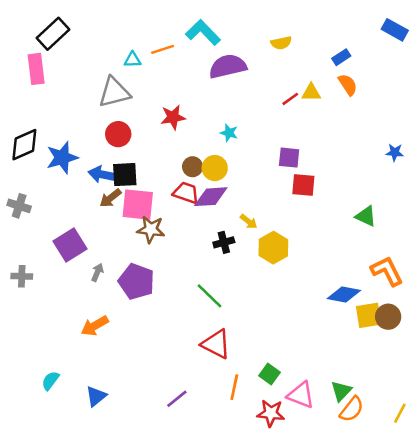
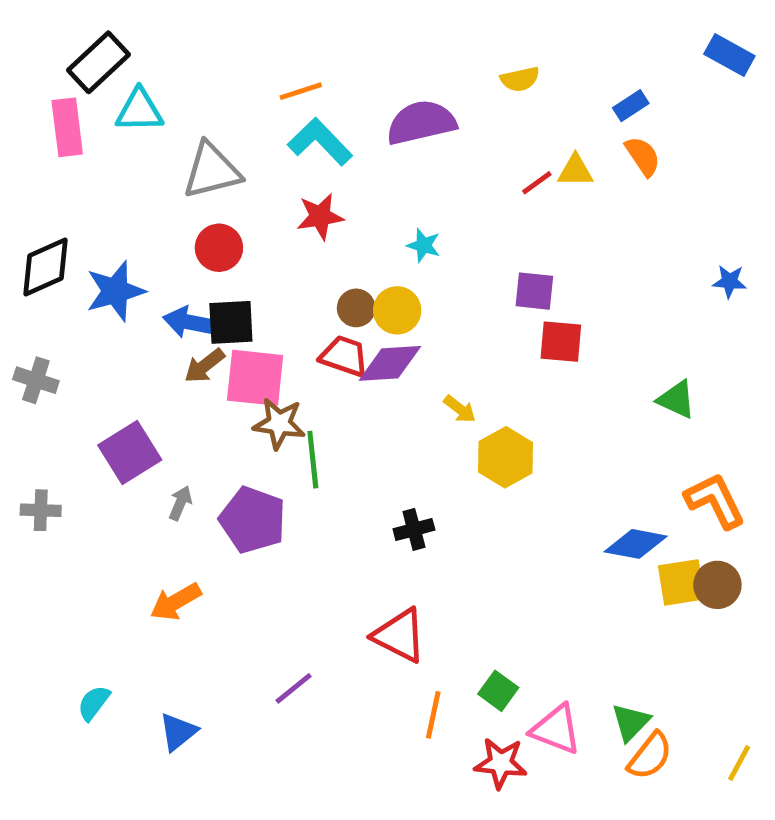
cyan L-shape: (203, 32) -> (320, 142), moved
cyan triangle: (133, 60) -> (139, 110), moved, size x1.5
black cross: (224, 242) -> (414, 529), moved
green line: (210, 296) -> (313, 460), moved, turned 40
purple line: (177, 399) -> (294, 688), moved

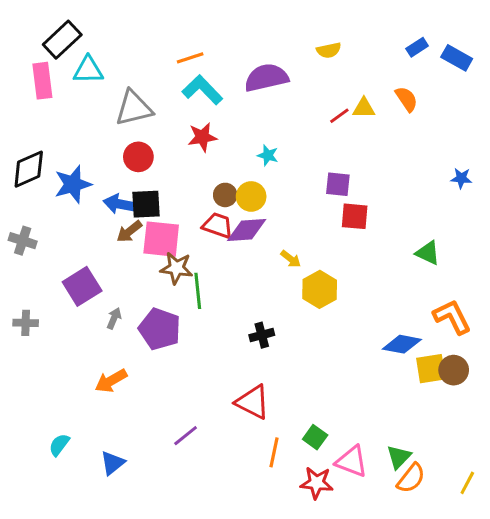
blue rectangle: (729, 55) -> (457, 58), moved
blue rectangle: (631, 106) -> (417, 47), moved

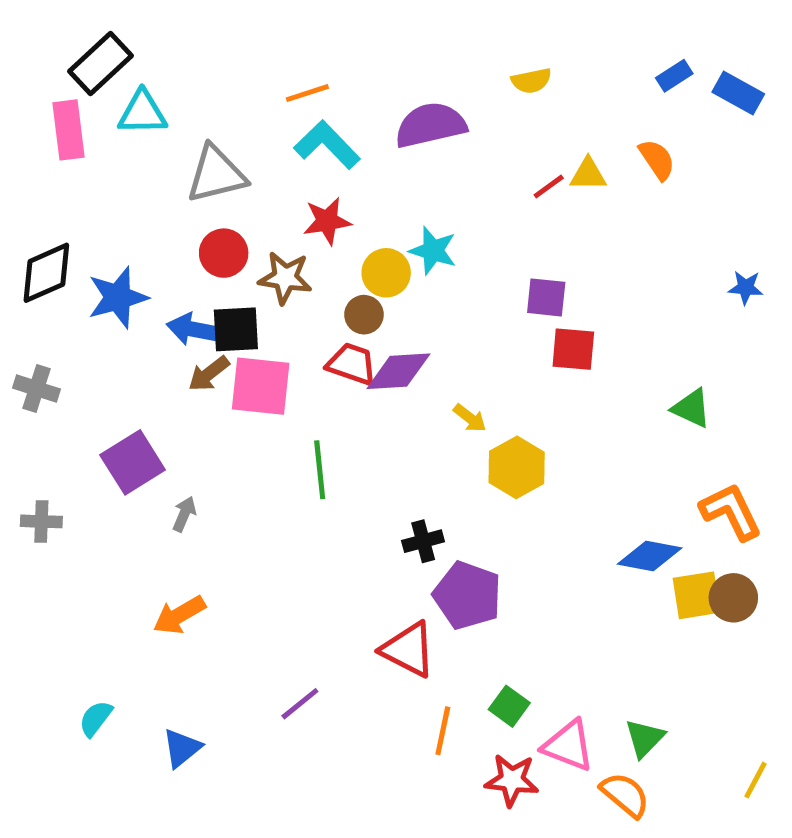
cyan star: (268, 155) -> (433, 251), size x1.4
yellow circle: (251, 196) -> (386, 273), moved
brown star: (176, 268) -> (285, 278), moved
purple pentagon: (160, 329) -> (467, 595), moved
orange semicircle: (411, 478) -> (625, 795), moved, turned -88

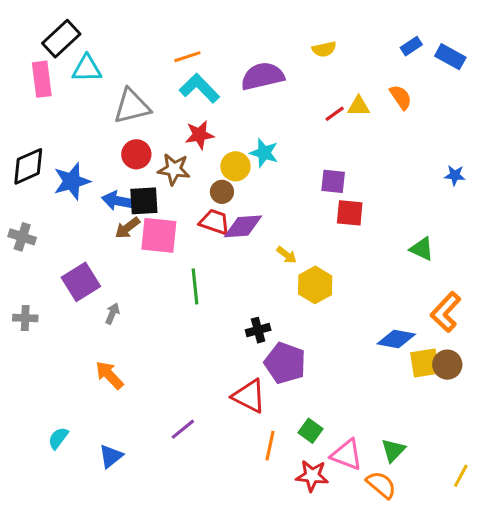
orange L-shape: (731, 512) -> (446, 312), turned -111
orange arrow: (179, 615) -> (109, 375), turned 76

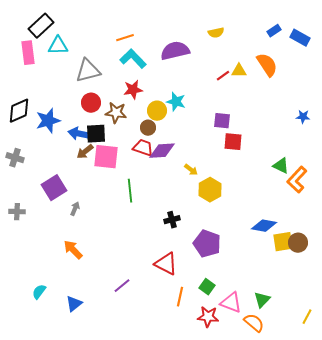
orange semicircle: (401, 97) -> (267, 65), size x1.4
orange L-shape: (446, 312) -> (297, 180), moved
purple pentagon: (285, 363) -> (207, 244), moved

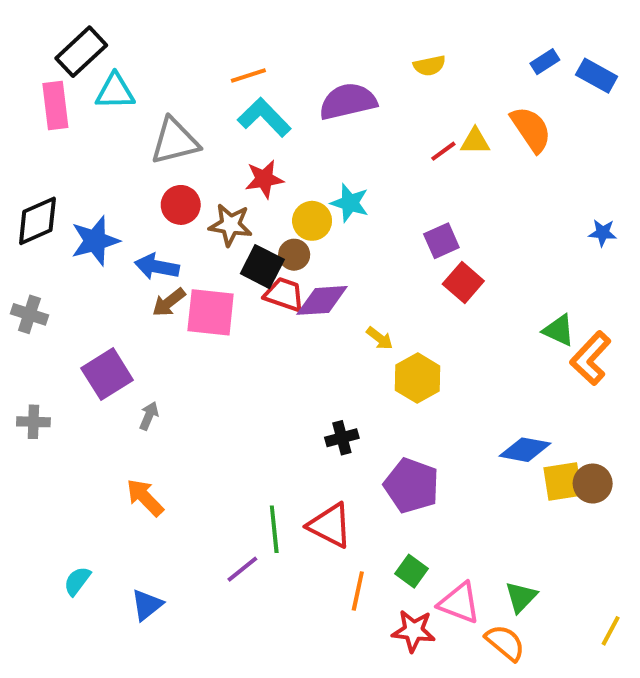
purple square: (222, 121) -> (441, 241), turned -30
black square: (96, 134) -> (262, 267), moved, turned 30
red square: (233, 142) -> (463, 283), turned 36
green line: (130, 191) -> (274, 529), moved

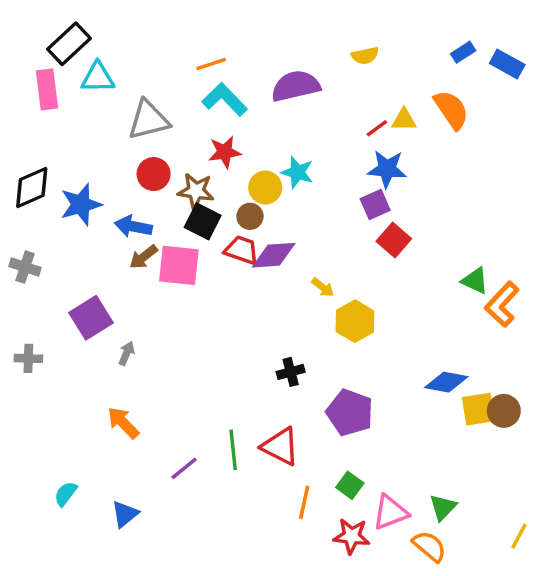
blue star: (603, 233) -> (387, 169), moved, size x1.6
black square: (262, 267) -> (203, 221), moved
purple line: (242, 569) -> (184, 468), moved
pink triangle: (459, 603) -> (390, 512), turned -42

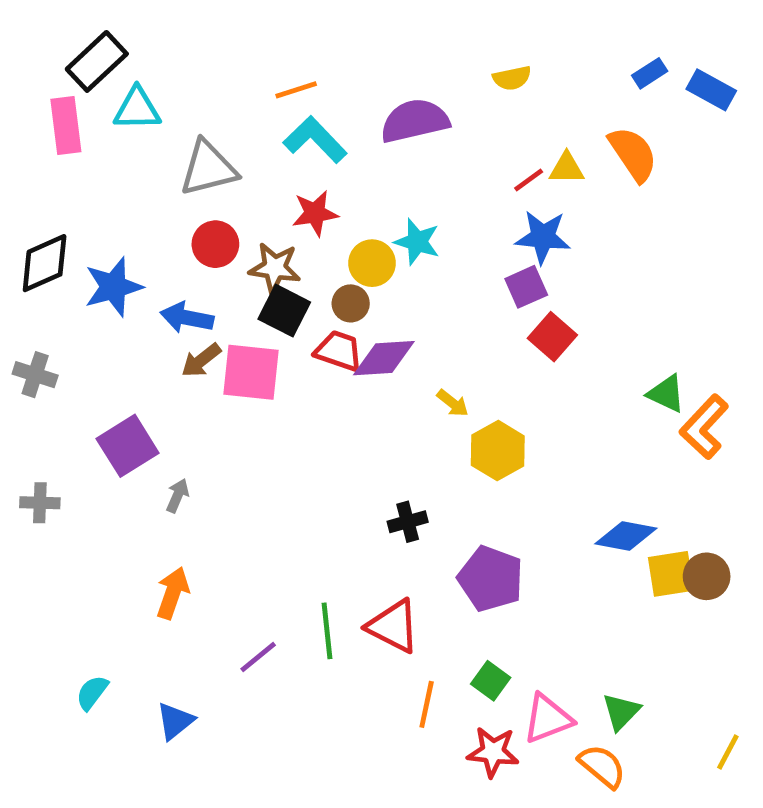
orange arrow: (123, 423) -> (173, 593), turned 63

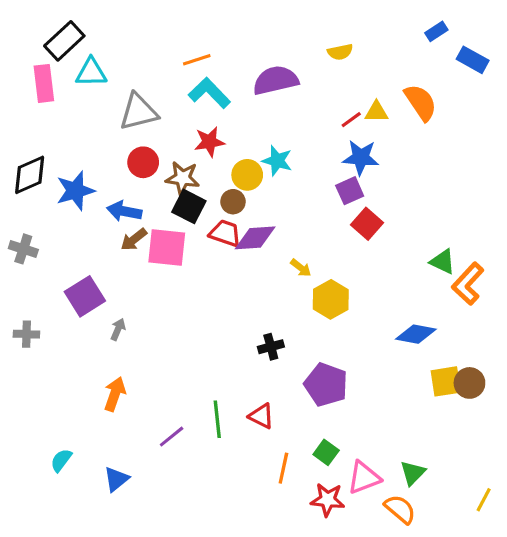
blue rectangle: (650, 73) -> (436, 31), moved
blue diamond: (626, 536) -> (416, 334), moved
red triangle: (393, 626) -> (261, 416), size x0.7

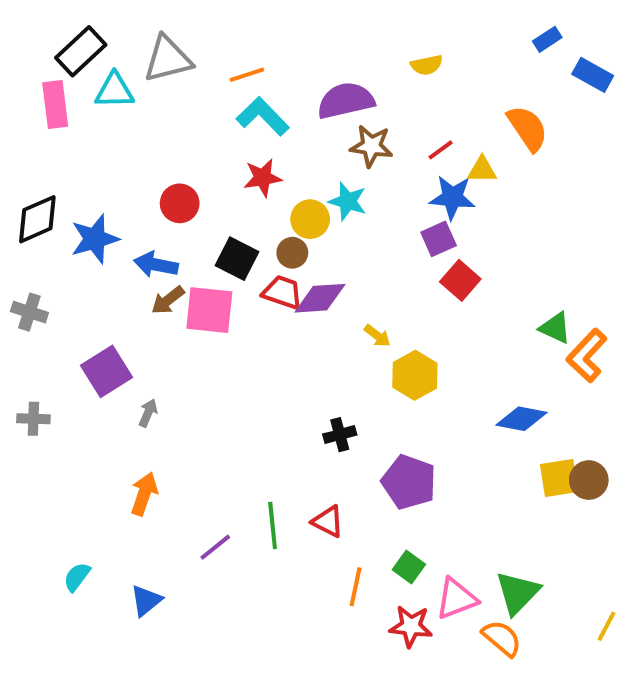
gray triangle: (138, 112) -> (168, 59), moved
yellow triangle: (376, 112) -> (482, 170), moved
brown star: (183, 178) -> (371, 146), moved
green triangle: (413, 473) -> (518, 593), size x1.4

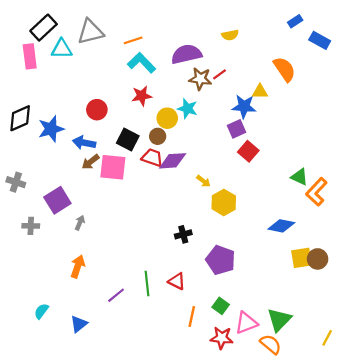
red line: (441, 150) -> (219, 74), moved
gray cross: (29, 312) -> (16, 182), moved
gray cross: (33, 419) -> (31, 226), moved

